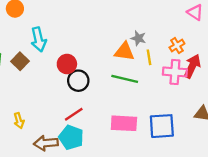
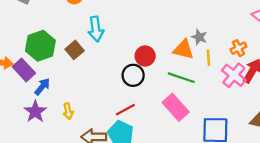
red circle: (67, 64) -> (145, 56), moved
pink cross: (175, 72) -> (234, 75), turned 30
pink rectangle: (124, 123) -> (176, 107), moved, turned 40

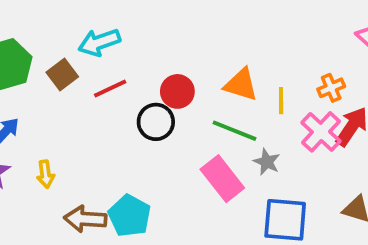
cyan arrow: (96, 29) -> (99, 42), turned 75
gray star: (199, 37) -> (267, 162), moved
red line: (125, 110) -> (110, 89), moved

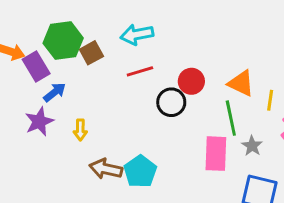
brown square: (62, 74) -> (91, 53), moved
green line: (234, 131) -> (231, 118), turned 48
pink rectangle: (222, 179) -> (216, 154), turned 32

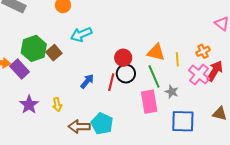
red line: (140, 71) -> (111, 82), moved, turned -48
blue arrow: (55, 92) -> (87, 81), moved
black circle: (171, 102) -> (126, 74), moved

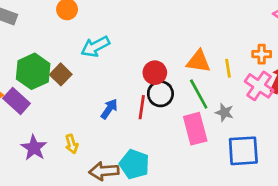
orange cross: (203, 51) -> (262, 54), turned 32

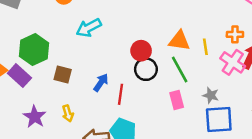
brown square: (61, 74) -> (63, 75), moved, turned -30
red line: (142, 107) -> (120, 94), moved
gray star: (224, 112) -> (211, 95), moved
pink rectangle: (195, 129) -> (177, 100), size x0.7

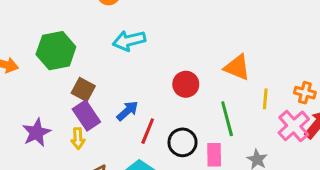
orange triangle: (179, 41) -> (237, 67), moved
black circle: (146, 69) -> (182, 142), moved
purple rectangle: (19, 76) -> (86, 115), moved

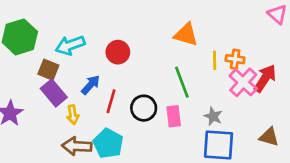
cyan arrow: (129, 41) -> (70, 45), moved
red circle: (186, 84) -> (118, 52), moved
orange cross: (305, 93) -> (235, 59), moved
yellow arrow: (78, 139) -> (73, 115), moved

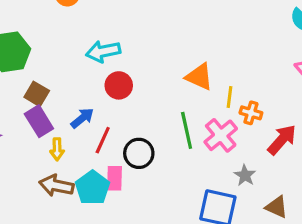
cyan arrow: (70, 45) -> (103, 51), moved
yellow line: (215, 60) -> (230, 97), moved
pink cross: (243, 82) -> (221, 135), moved
pink rectangle: (174, 116) -> (115, 178), moved
gray star: (213, 116) -> (245, 175), moved

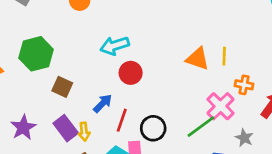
yellow line: (230, 97) -> (224, 56), moved
purple rectangle: (39, 121) -> (66, 128), moved
green line: (187, 130) -> (201, 127), moved, turned 72

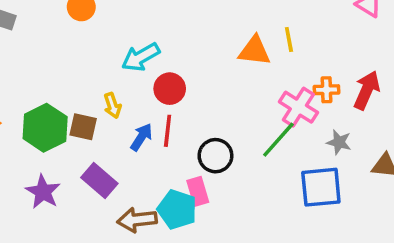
green hexagon: (36, 54) -> (45, 128), moved
orange cross: (244, 85) -> (327, 90), moved
red line: (122, 120) -> (168, 131), moved
yellow arrow: (84, 132) -> (112, 105), moved

